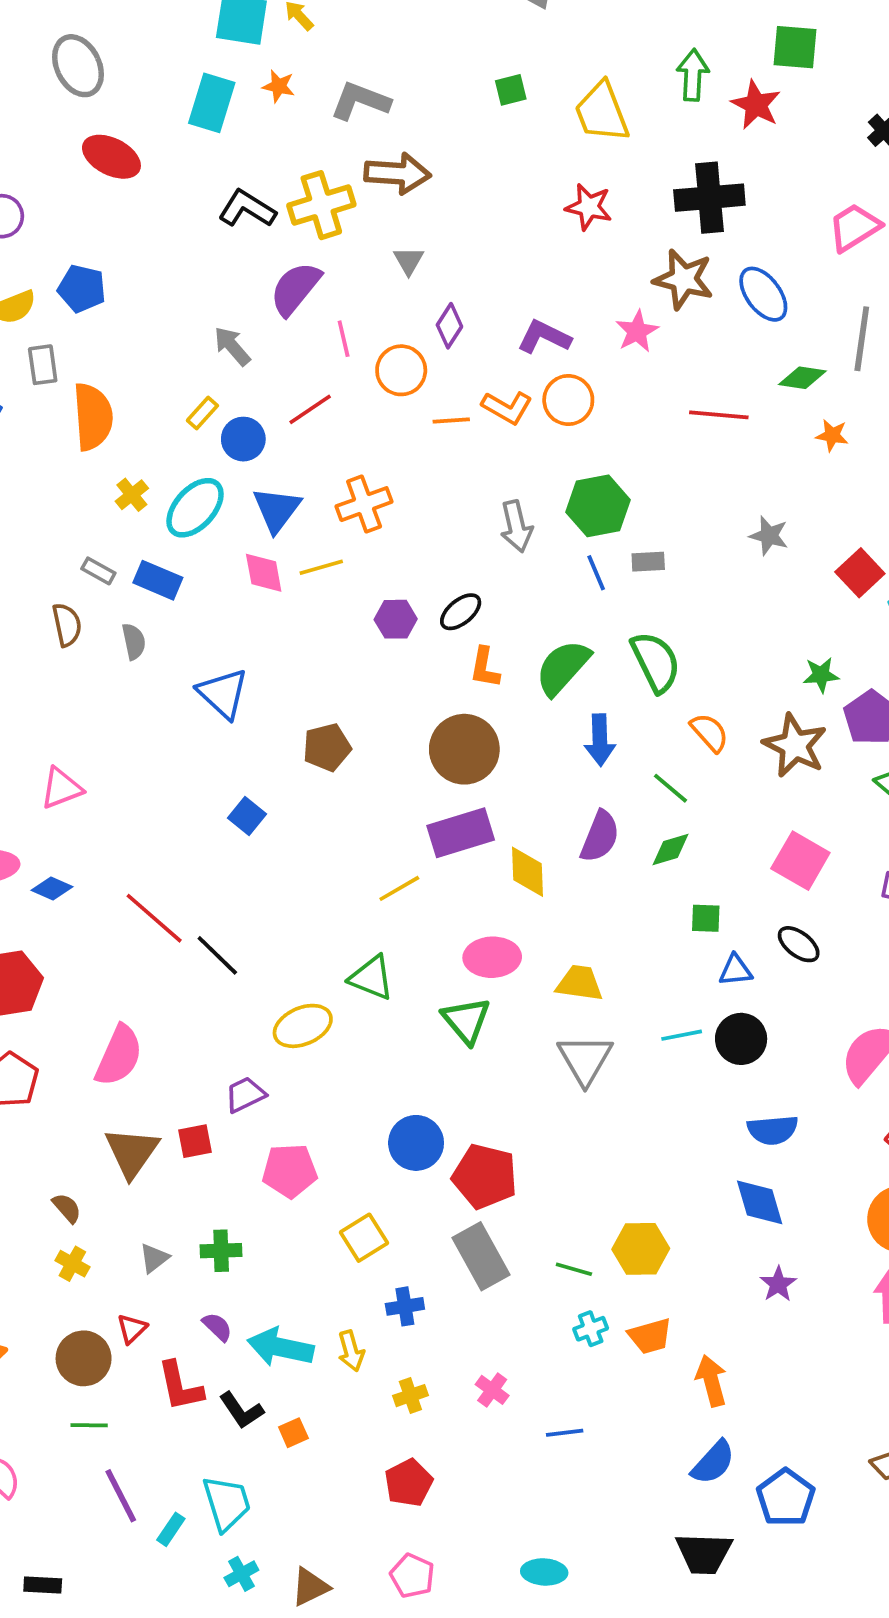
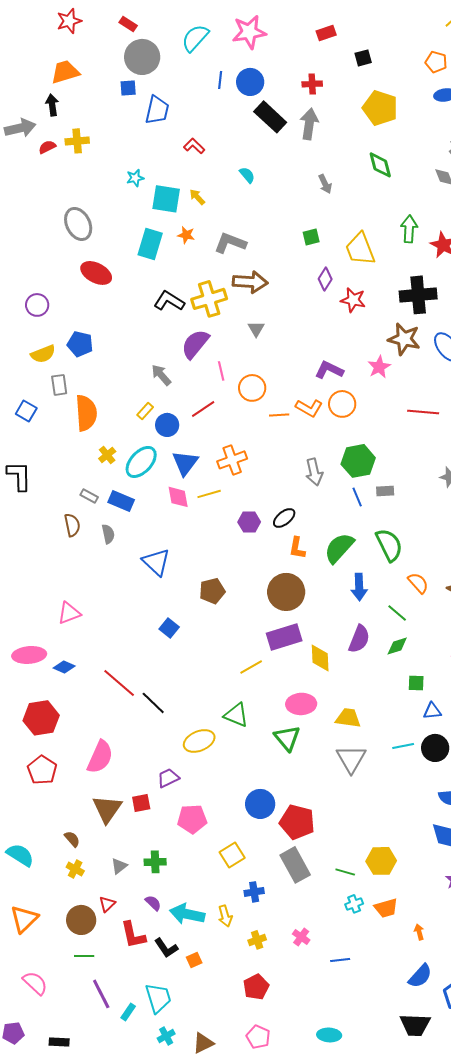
purple diamond: (449, 326) -> (325, 279), moved
orange arrow: (711, 1381) -> (419, 932), size x0.6

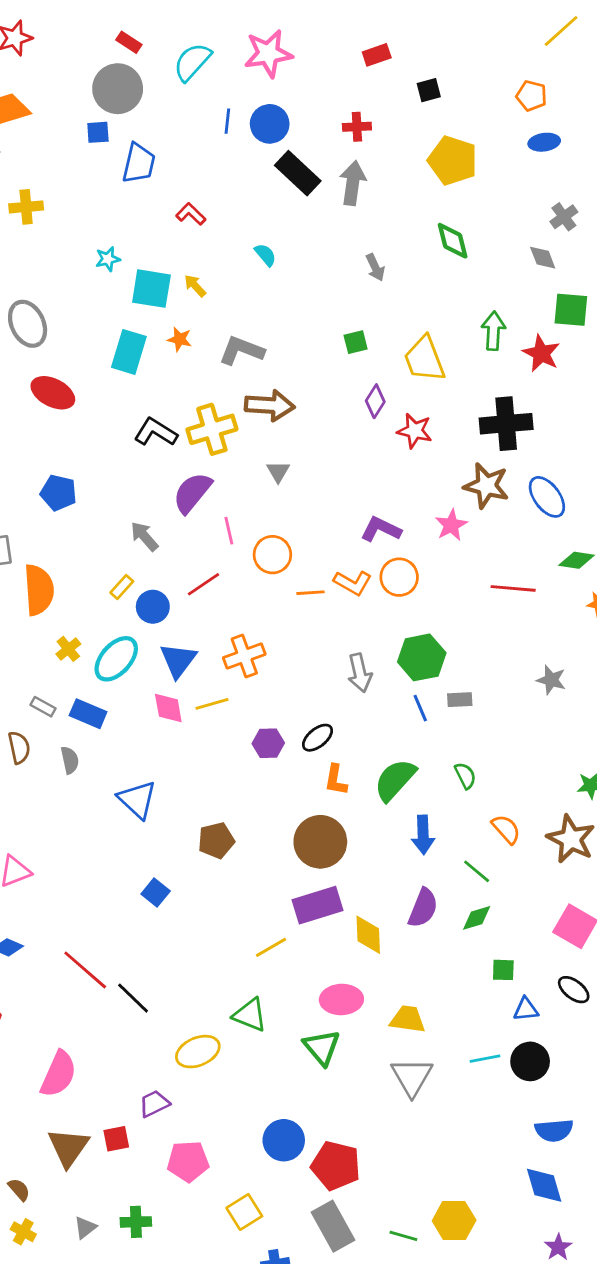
red rectangle: (128, 24) -> (129, 42), moved
blue pentagon: (80, 344) -> (58, 493), moved
green semicircle: (389, 545) -> (465, 776), size x0.6

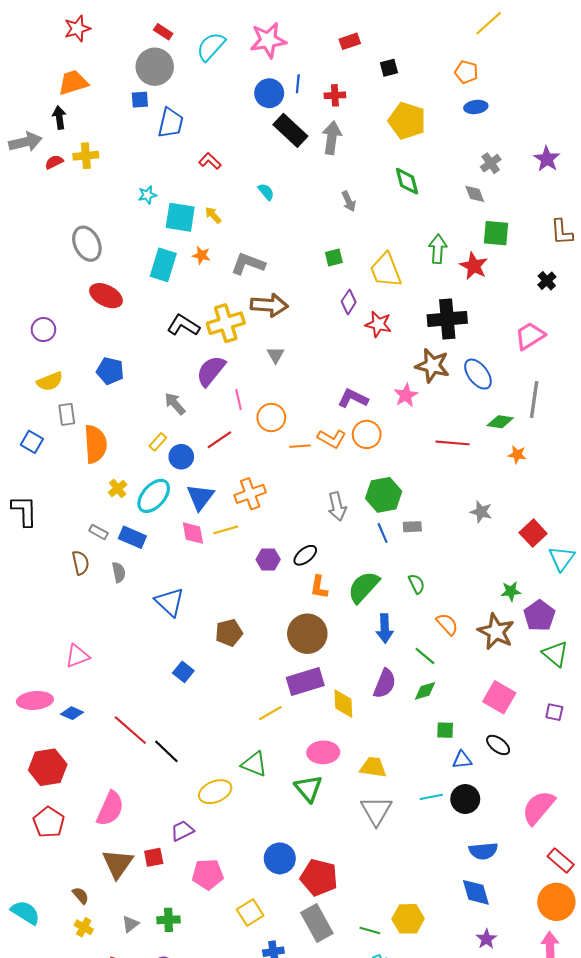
blue line: (227, 121) -> (298, 84), moved

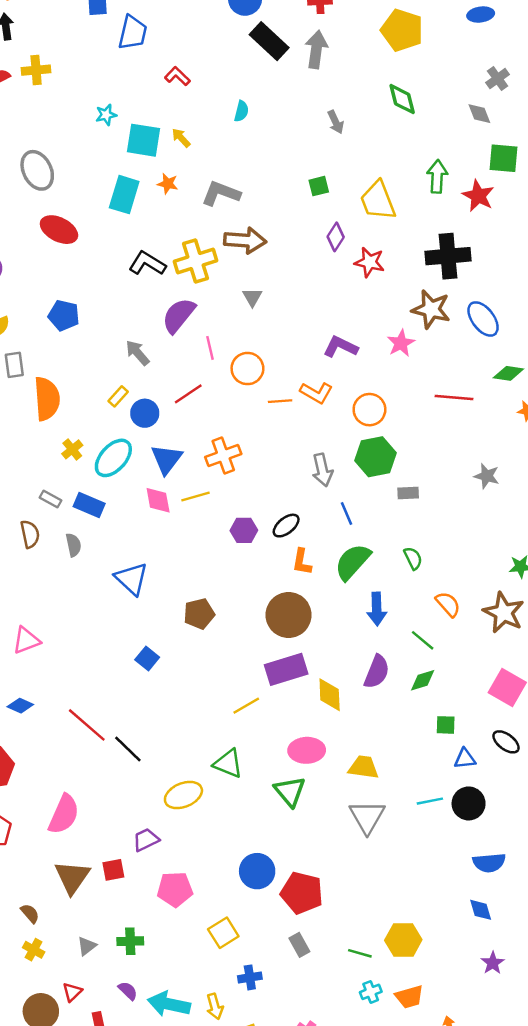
cyan semicircle: (266, 192) -> (241, 111), turned 54
orange circle: (367, 434) -> (369, 410), moved
blue line: (383, 533) -> (347, 513), moved
blue diamond: (476, 892) -> (481, 910), size x0.7
gray rectangle: (317, 923) -> (299, 945), size x0.6

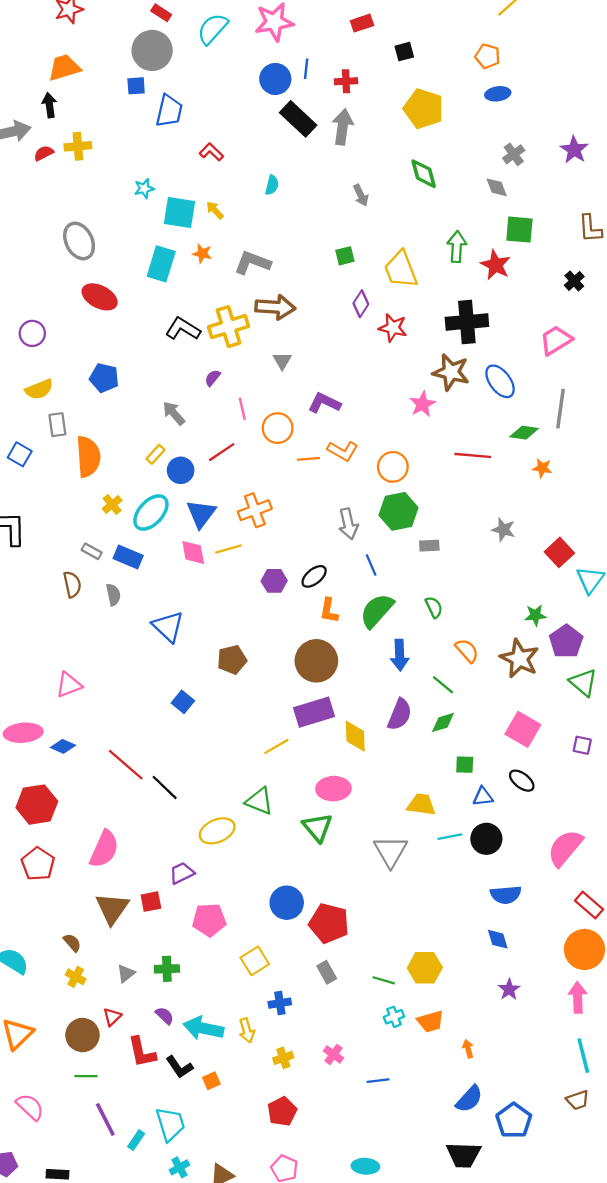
purple semicircle: (179, 315) -> (213, 378), size x0.5
purple L-shape: (340, 347) -> (324, 403), moved
yellow trapezoid: (363, 767) -> (421, 805), moved

